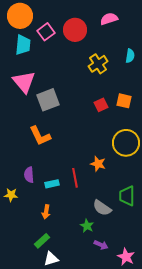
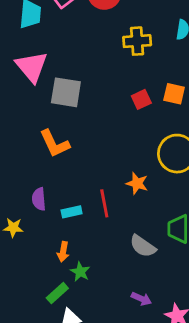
yellow cross: (98, 64) -> (137, 41), turned 30
gray square: (48, 100) -> (66, 92), turned 30
green star: (87, 226) -> (80, 272), moved

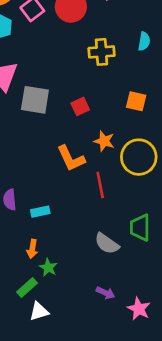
red square: (141, 99) -> (80, 106), moved
orange L-shape: (55, 144) -> (71, 158), moved
orange star: (137, 183) -> (104, 141), moved
red line: (104, 203) -> (100, 185), moved

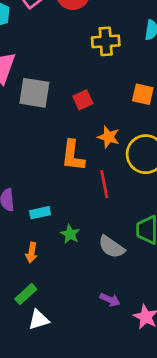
orange L-shape: (71, 158) -> (73, 156), turned 32
green star: (48, 268) -> (70, 234), moved

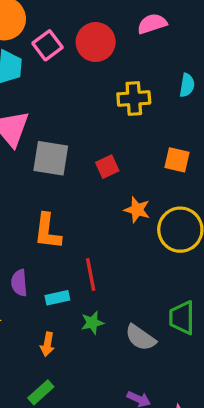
orange L-shape: (73, 156) -> (47, 231), moved
red line: (104, 184) -> (91, 275), moved
green star: (70, 234) -> (92, 323), turned 30

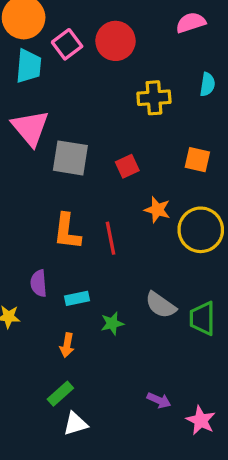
pink semicircle: (152, 24) -> (191, 23), moved
red line: (91, 275) -> (110, 238), moved
gray semicircle: (140, 338) -> (161, 305), moved

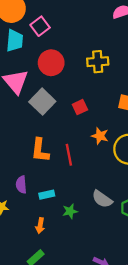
red circle: (116, 41) -> (51, 63), moved
gray square: (70, 158) -> (42, 102), turned 35

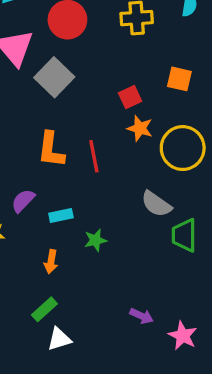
red square: (80, 107) -> (130, 97), moved
purple semicircle: (21, 185) -> (23, 201), turned 49
gray semicircle: (102, 199) -> (156, 204), moved

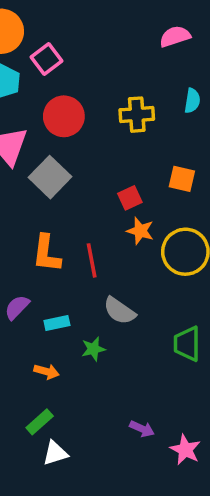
gray semicircle: (156, 204) -> (119, 311), moved
orange arrow: (51, 262) -> (46, 372), turned -85

